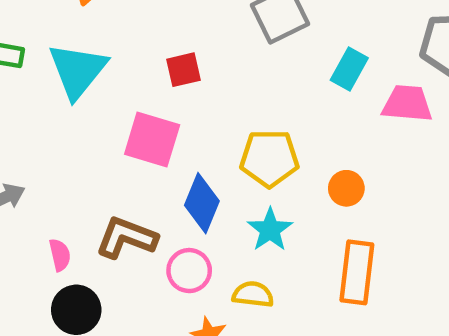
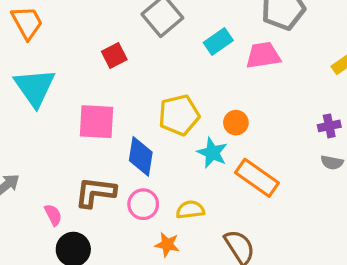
cyan rectangle: (349, 69) -> (218, 41), turned 40
red square: (184, 70) -> (114, 55), moved
cyan star: (270, 230) -> (212, 153), moved
orange rectangle: (357, 272) -> (257, 178), turned -48

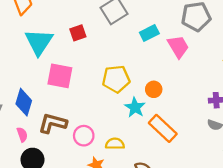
pink trapezoid: (263, 55) -> (178, 47), turned 60
cyan triangle: (35, 87) -> (39, 42), moved
blue diamond: (141, 156) -> (24, 102), moved

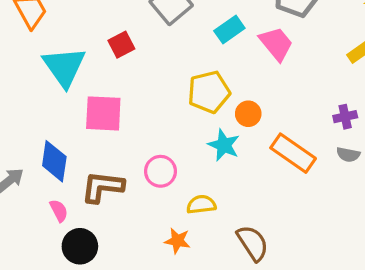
yellow pentagon: (116, 79) -> (209, 92), moved
orange rectangle: (163, 128) -> (293, 153), moved
pink circle: (84, 136) -> (160, 171), moved

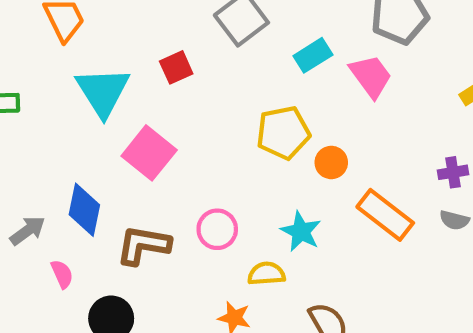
pink square: (103, 113) -> (149, 153), turned 33
cyan star: (224, 145) -> (301, 231), moved
pink semicircle: (59, 211) -> (62, 274), moved

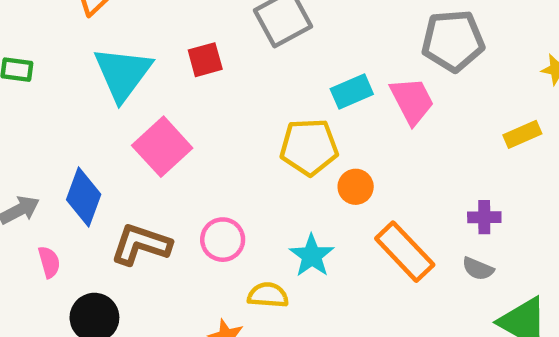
cyan rectangle: (313, 55) -> (352, 92), moved

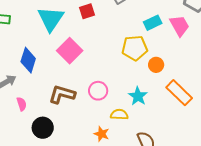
blue diamond: (84, 197) -> (28, 60), moved

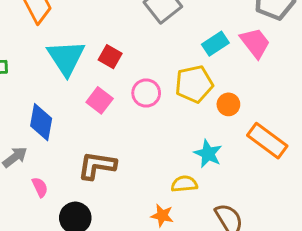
red square: (87, 11) -> (110, 57), moved, turned -35
pink square: (70, 51) -> (100, 100), size x0.7
pink circle: (98, 91) -> (146, 93), moved

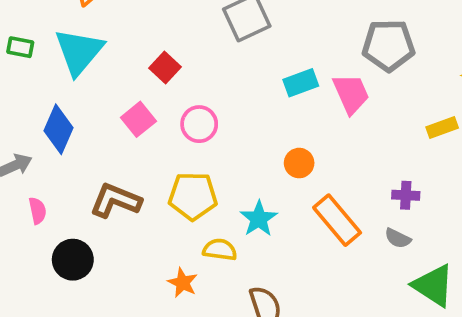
cyan triangle: (66, 58) -> (79, 52), moved
yellow pentagon: (194, 84) -> (193, 196), moved

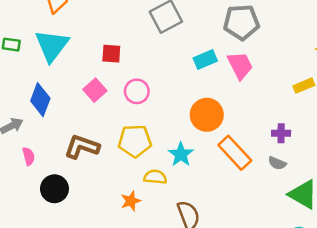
gray pentagon: (388, 45) -> (241, 22), moved
red square: (165, 68) -> (111, 54), turned -36
orange circle: (299, 163) -> (207, 115), size x1.6
orange star: (183, 283) -> (131, 201), turned 30

